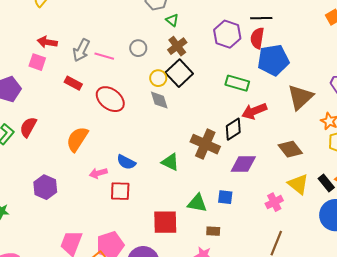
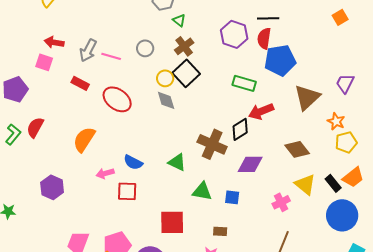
green triangle: (197, 203) -> (202, 191), moved

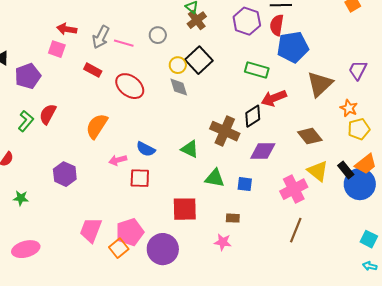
brown cross: (184, 46) -> (197, 20), moved
pink cross: (281, 202) -> (294, 189), size x1.5
blue circle: (342, 215) -> (360, 184), moved

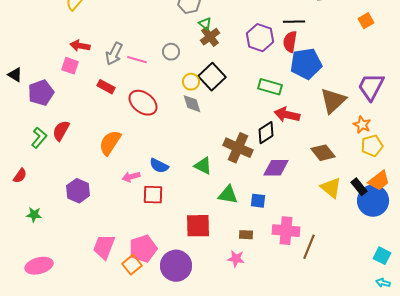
purple trapezoid: (358, 70) -> (371, 87), size x1.4
red arrow: (274, 98) -> (287, 115), turned 35
pink cross: (294, 189) -> (286, 231), moved, turned 32

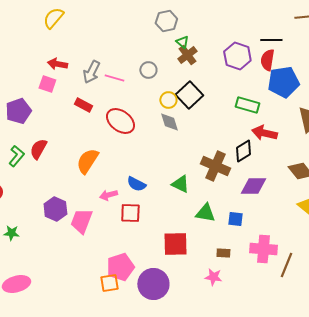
pink trapezoid: (104, 247) -> (81, 221), moved
orange square: (132, 265) -> (109, 283), turned 30

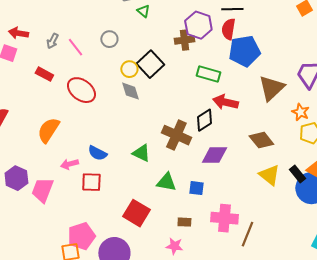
brown cross: (187, 55) -> (184, 40), moved, turned 30
gray arrow: (91, 72) -> (52, 41), size x0.7
pink line: (114, 78) -> (75, 47), turned 36
red square: (175, 244) -> (136, 213), turned 32

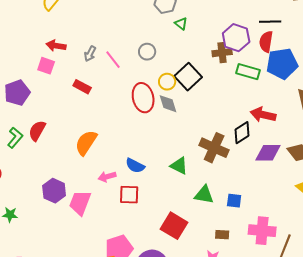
green rectangle: (208, 74) -> (248, 72), moved
red ellipse: (81, 90) -> (143, 98), moved, turned 40
purple diamond: (214, 155) -> (268, 153), moved

